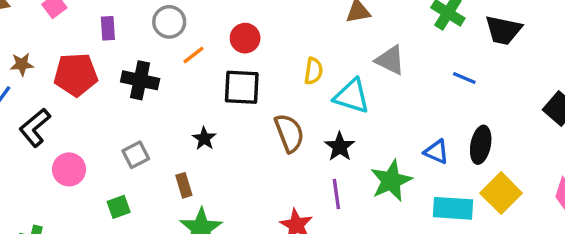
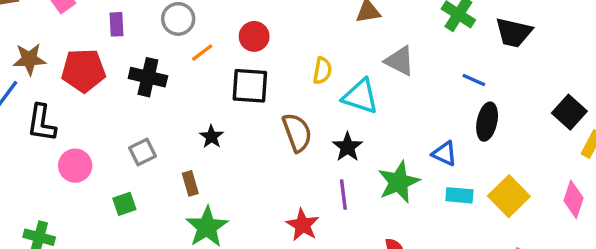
brown star: (22, 64) -> (29, 59), size x1.4
black L-shape: (35, 128) -> (41, 123), turned -42
black ellipse: (481, 145) -> (487, 122), moved
cyan rectangle: (453, 208) -> (459, 195), moved, size x0.7

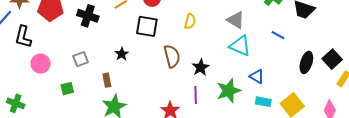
cyan triangle: (360, 96) -> (240, 46), moved
black ellipse: (487, 122) -> (306, 62), moved

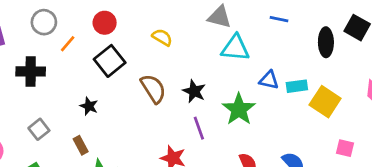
yellow semicircle: (190, 21) -> (162, 37), turned -56
black square: (147, 26) -> (110, 61), turned -30
cyan rectangle: (263, 102) -> (297, 86), moved

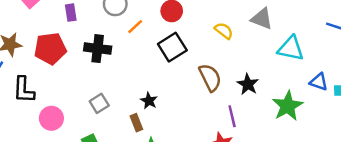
gray triangle: (219, 17) -> (262, 19), moved
black star: (89, 106) -> (149, 101), moved
purple line: (199, 128) -> (232, 116), moved

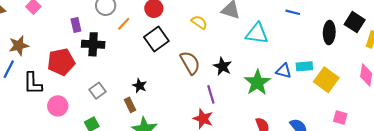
purple rectangle: (71, 13) -> (76, 25), moved
red pentagon: (50, 49) -> (61, 62), moved
blue triangle: (319, 82) -> (284, 71), moved

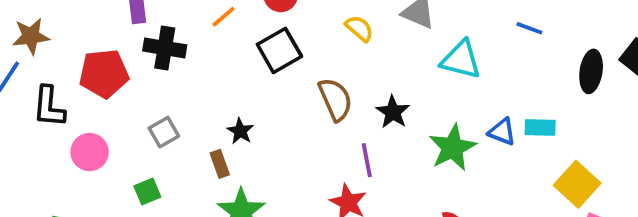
yellow square: (326, 80) -> (577, 184), moved

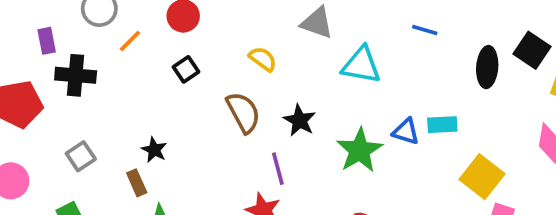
yellow semicircle: (359, 28) -> (263, 59), moved
black square: (279, 50) -> (186, 69), size x0.6

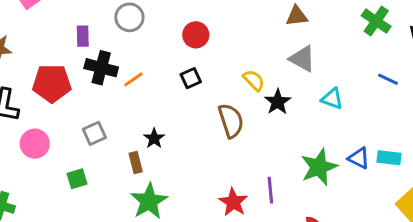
orange line: (130, 41) -> (133, 79), moved
cyan triangle: (361, 65) -> (332, 99), size x0.7
black star: (300, 120) -> (278, 102), moved
purple line: (278, 169) -> (270, 190), moved

